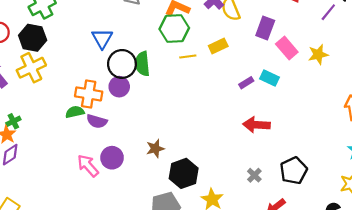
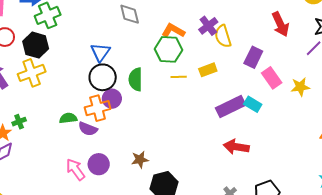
black circle: (122, 64) -> (103, 77), moved
purple rectangle: (246, 83) -> (231, 107), size x2.0
orange cross: (89, 94) -> (98, 108), moved, turned -30
green cross: (13, 121) -> (19, 122), moved

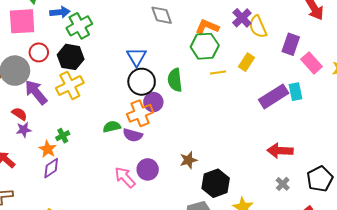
yellow rectangle: (208, 70) -> (247, 62), turned -30
cyan rectangle: (253, 104) -> (296, 92), turned 54
red arrow: (236, 147) -> (280, 151), moved

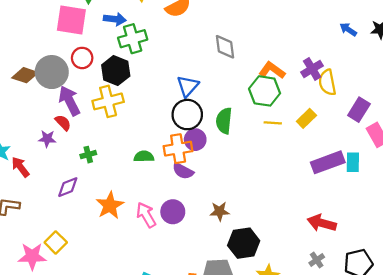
red semicircle: (19, 114) -> (63, 123), moved
purple semicircle: (133, 135) -> (183, 171), moved
orange star: (48, 149) -> (110, 205), moved, size x1.4

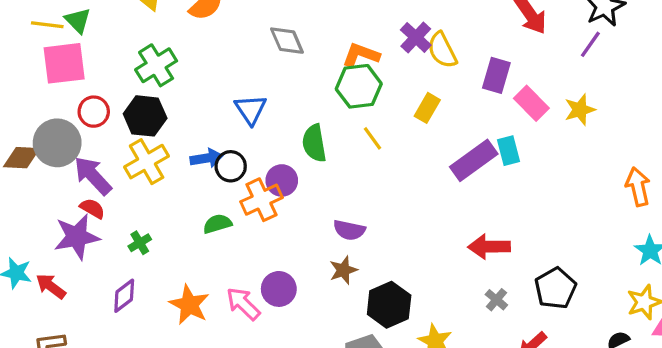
blue arrow: (115, 19) -> (207, 158), moved
black circle: (187, 115) -> (231, 166), moved, size x0.7
yellow line: (273, 123) -> (373, 138), moved, turned 66
purple star: (47, 139) -> (77, 237), size x1.8
purple semicircle: (183, 171) -> (349, 230), moved

